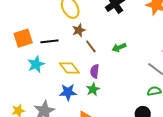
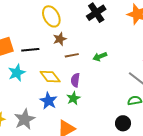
brown line: (91, 46) -> (72, 55), turned -64
blue star: (68, 92) -> (48, 101), turned 30

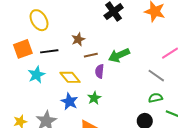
yellow ellipse: (51, 16) -> (39, 20), moved
green arrow: (100, 57) -> (119, 55), size x1.5
purple semicircle: (75, 80) -> (100, 71), moved

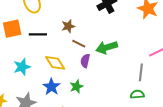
brown line: (91, 55) -> (79, 44), turned 32
cyan star: (37, 75) -> (22, 67), moved
gray line: (156, 76) -> (141, 72), turned 54

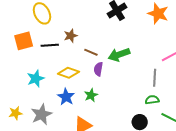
brown star: (68, 26) -> (71, 36), moved
yellow diamond: (55, 63) -> (68, 73), turned -35

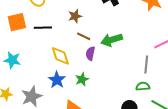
brown star: (71, 36) -> (75, 16), moved
yellow diamond: (68, 73) -> (60, 56), turned 50
cyan star: (36, 79) -> (12, 60), moved, turned 30

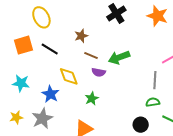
black line: (43, 28) -> (50, 49), turned 36
purple semicircle: (90, 53) -> (99, 72), turned -88
blue star: (57, 80) -> (50, 94), moved

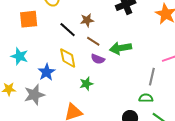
black line: (50, 49) -> (68, 30), moved

